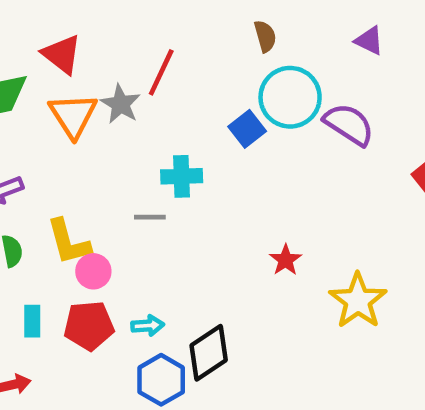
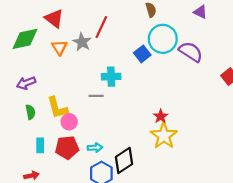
orange triangle: (73, 115) -> (59, 47), size x0.7
yellow star: (358, 301) -> (164, 136), moved

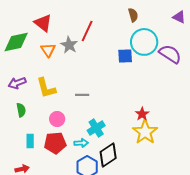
blue square: (142, 54) -> (125, 56), turned 35
cyan cross: (111, 77) -> (96, 128), moved, turned -30
yellow L-shape: (57, 108) -> (46, 88), moved

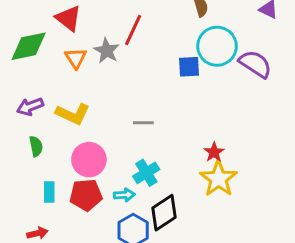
yellow L-shape: (46, 88) -> (73, 114), turned -50
gray line: (82, 95) -> (143, 123), moved
pink circle: (57, 119) -> (89, 160), size x1.5

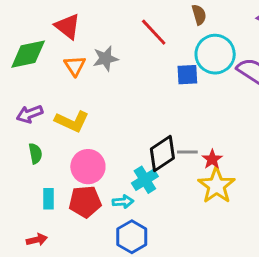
red line: (133, 30) -> (154, 32), moved, turned -68
gray star: (107, 51) -> (105, 59), turned 30
gray line: (143, 123) -> (187, 152), moved
black diamond: (164, 213) -> (162, 153), moved

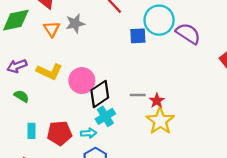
green semicircle: (35, 153) -> (21, 96), turned -48
black diamond: (162, 153) -> (100, 94), moved
pink circle: (88, 167) -> (82, 81), moved

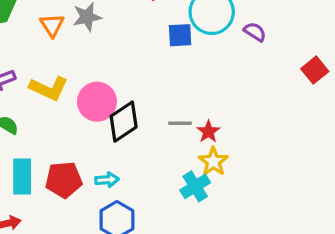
purple semicircle: (188, 34) -> (255, 32), size x0.6
cyan cross: (105, 116) -> (195, 186), moved
yellow star: (160, 121) -> (213, 162), size x0.7
cyan rectangle: (31, 131) -> (22, 176), size x1.5

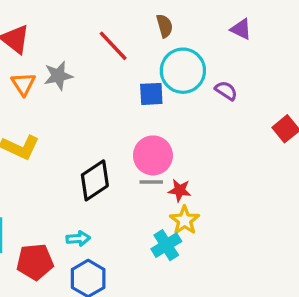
pink circle: (97, 102) -> (153, 155), moved
red star: (208, 132) -> (180, 190), turned -30
red pentagon: (64, 180) -> (35, 262), moved

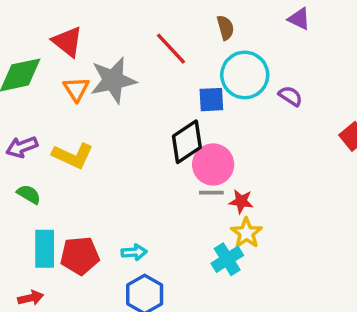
purple triangle: (241, 29) -> (299, 19), moved
gray star: (58, 76) -> (113, 80), size x1.5
black diamond: (95, 180) -> (187, 142), moved
red pentagon: (35, 262) -> (80, 256), moved

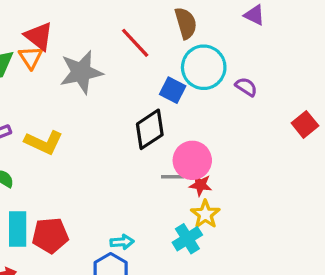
brown semicircle: (225, 28) -> (186, 23), size x1.4
orange triangle: (76, 89) -> (31, 57), moved
blue square: (211, 100) -> (173, 90), turned 30
pink circle: (213, 164) -> (192, 160), moved
cyan arrow: (134, 252) -> (122, 242), moved

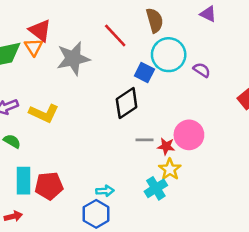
pink circle: (192, 160) -> (189, 135), moved

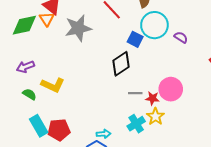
yellow L-shape: (44, 113) -> (53, 85), moved
cyan rectangle: (24, 181) -> (39, 126), turned -30
cyan cross: (156, 188) -> (136, 124), moved

